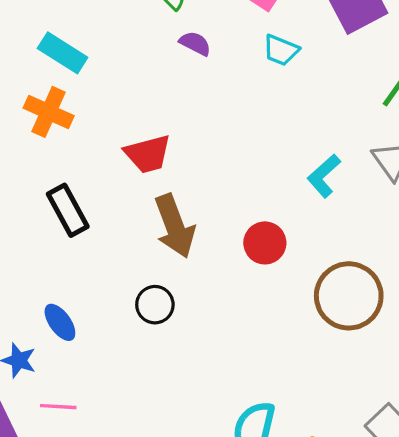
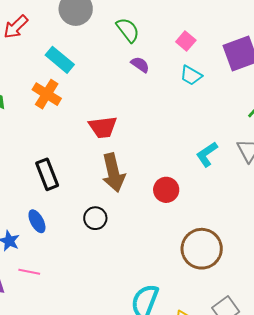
black rectangle: (68, 210) -> (47, 174), moved
brown circle: (349, 296) -> (202, 249), moved

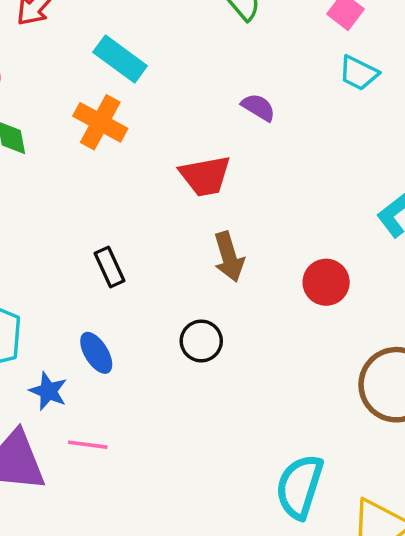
purple semicircle: (140, 65) -> (258, 107), moved
brown arrow: (113, 173) -> (229, 257), size x0.7
black rectangle: (47, 174) -> (109, 267), size x0.7

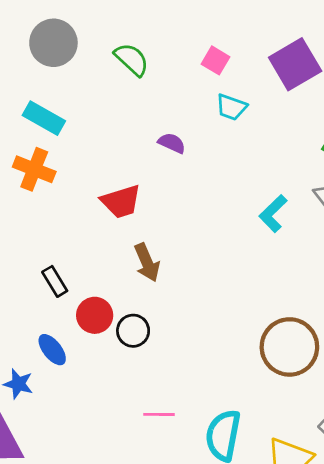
purple semicircle: (258, 107) -> (172, 143), moved
red circle: (326, 282) -> (95, 315), moved
pink line: (88, 445) -> (159, 414), moved

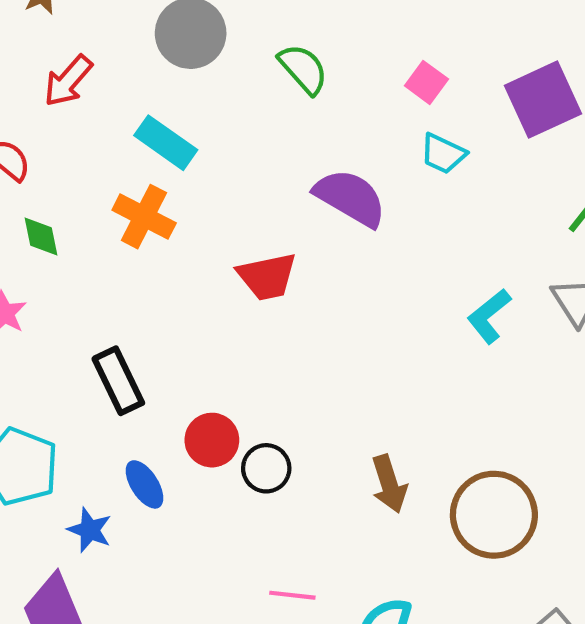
purple semicircle: (172, 143) -> (350, 198), size x1.8
brown arrow: (147, 262) -> (389, 484), moved
black rectangle: (55, 281) -> (118, 381), moved, size x1.4

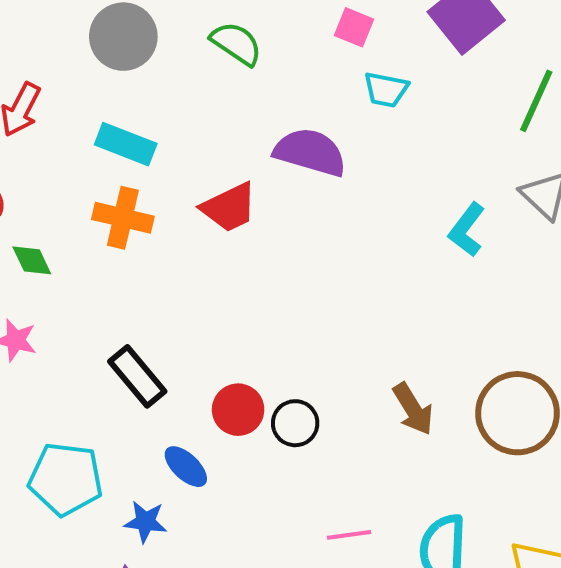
red trapezoid: (267, 276) -> (229, 207), moved

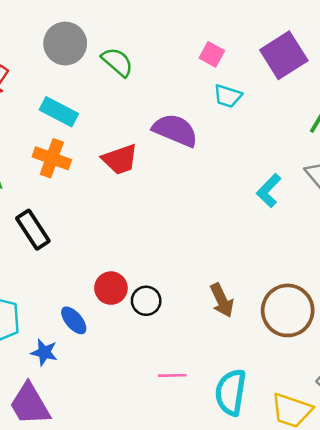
green semicircle: (236, 43) -> (117, 62), moved
black rectangle: (137, 376) -> (33, 230), moved

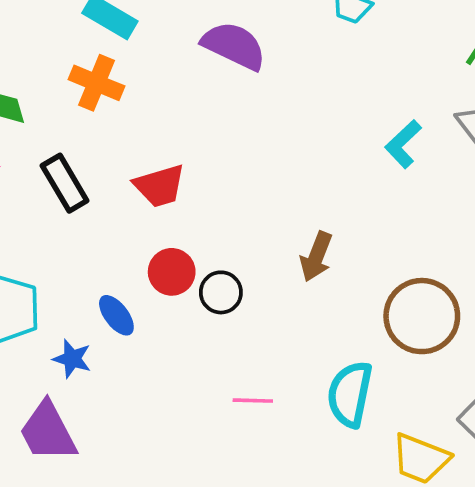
purple semicircle: (175, 130) -> (234, 46), moved
red trapezoid: (120, 159) -> (160, 186), moved
brown arrow: (222, 300) -> (316, 257), moved, turned 44
cyan semicircle: (231, 392) -> (350, 394), moved

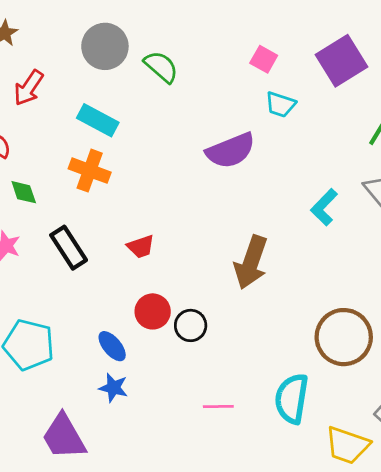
purple semicircle: (234, 46) -> (231, 151), moved, turned 135
red trapezoid: (160, 186) -> (141, 247), size x0.7
brown arrow: (316, 257) -> (251, 262), moved, size x1.4
blue star: (72, 359) -> (113, 388), moved

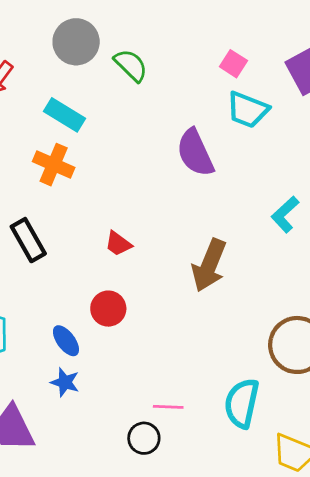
cyan trapezoid: (280, 104) -> (248, 110), size x1.4
purple semicircle: (231, 151) -> (195, 153), turned 84
red trapezoid: (141, 247) -> (118, 244), moved, turned 52
black circle: (191, 325) -> (144, 438), moved

